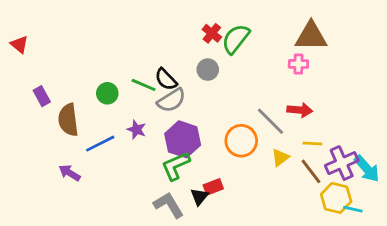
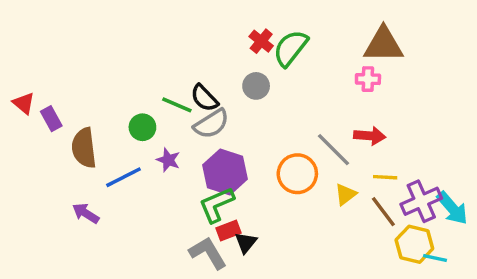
red triangle: (19, 44) -> (24, 103), moved
green circle: (107, 93) -> (142, 127), moved
red rectangle: (213, 187) -> (229, 231), moved

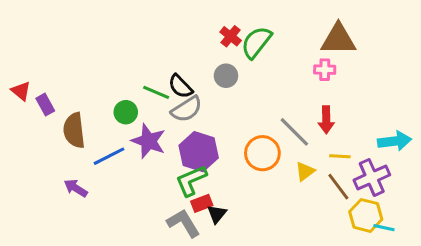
red arrow: (370, 136) -> (326, 120), turned 84
purple star: (168, 160) -> (149, 141), size x1.6
cyan arrow: (452, 208) -> (395, 141), moved, turned -56

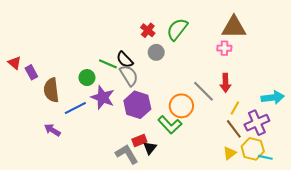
red cross: (231, 36) -> (148, 30), moved
gray semicircle: (187, 109) -> (129, 75), turned -90
yellow line: (340, 156) -> (235, 108), turned -64
yellow triangle: (305, 171) -> (230, 153), moved
green L-shape: (191, 181) -> (170, 125), moved, turned -110

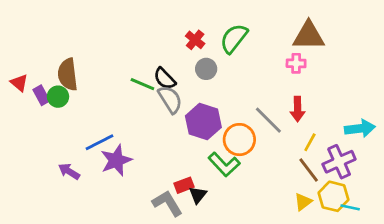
green circle: (87, 78) -> (58, 97), moved
brown semicircle: (51, 90) -> (68, 74), moved
purple star: (103, 97) -> (116, 160), moved, turned 30
purple hexagon: (137, 105) -> (203, 122), moved

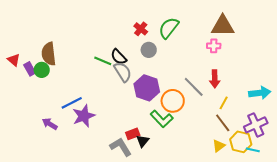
purple cross: (339, 162) -> (256, 125), moved

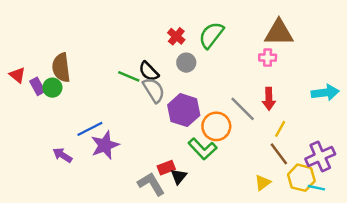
cyan arrow: (260, 93) -> (325, 93), moved
yellow triangle: (219, 146) -> (263, 183), moved

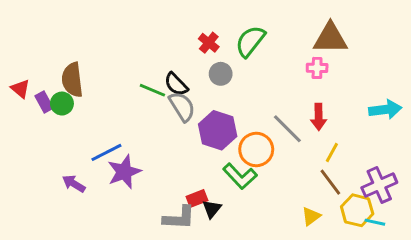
gray L-shape: (151, 184) -> (179, 218), turned 124

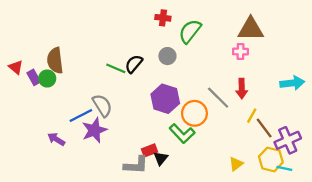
red cross: (209, 43) -> (163, 18), moved, turned -32
black semicircle: (176, 84) -> (134, 64), turned 84
gray semicircle: (182, 106) -> (102, 105), moved
brown line: (330, 182) -> (264, 128), moved

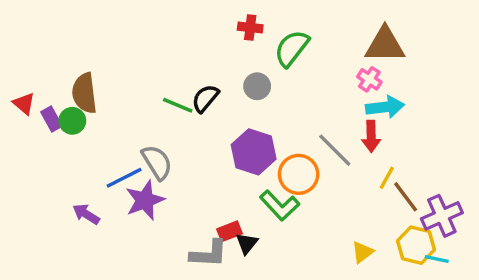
pink cross: (241, 52) -> (369, 79), turned 32
cyan arrow: (292, 83) -> (385, 107), moved

